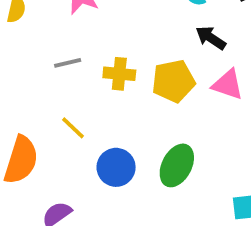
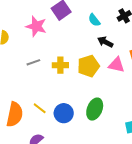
yellow line: (73, 128) -> (40, 108), moved

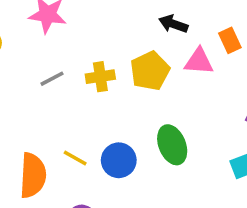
green ellipse: (95, 109) -> (172, 145), turned -35

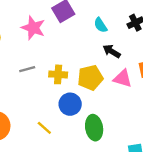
yellow line: (75, 158) -> (44, 128), moved
blue circle: (119, 160) -> (70, 104), moved

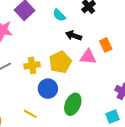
green ellipse: (94, 128) -> (73, 104), turned 45

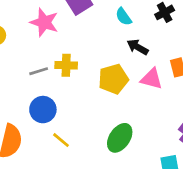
yellow cross: (32, 65) -> (66, 65), moved
blue circle: (48, 89) -> (43, 110), moved

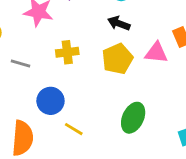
black arrow: (138, 47) -> (119, 23), moved
gray line: (39, 71) -> (21, 63), moved, turned 42

